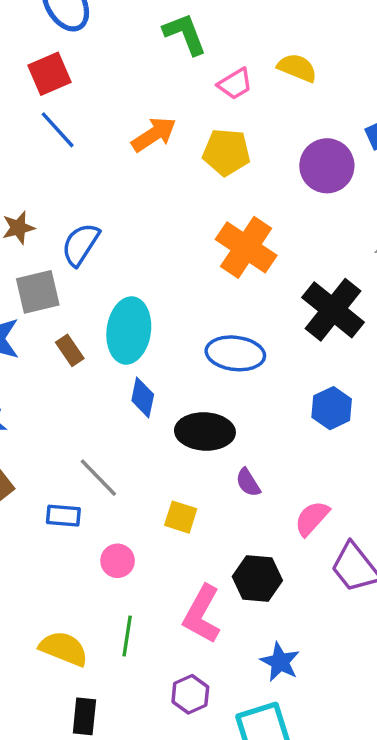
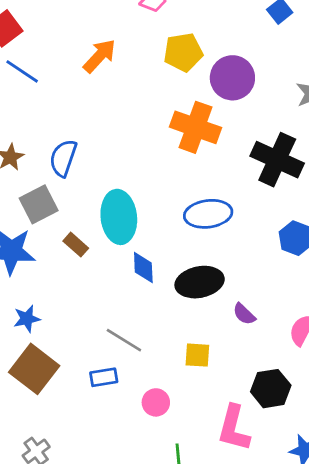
yellow pentagon: (226, 152) -> (183, 52), moved
purple circle: (327, 166) -> (232, 78), moved

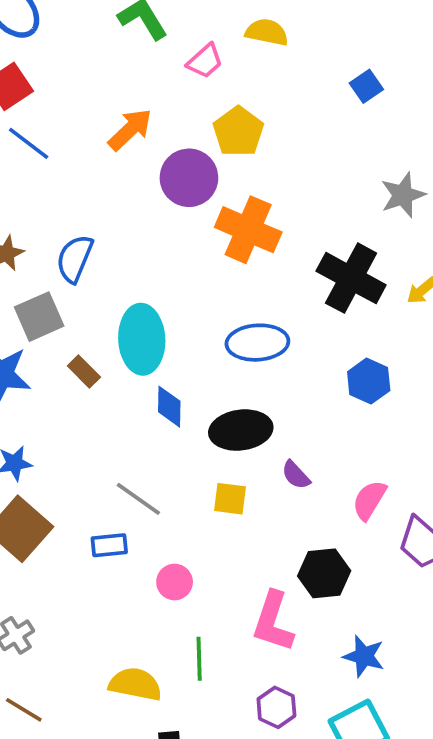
yellow pentagon: (183, 52) -> (238, 132), turned -30
purple circle: (232, 78) -> (189, 178), moved
yellow square: (197, 355) -> (230, 499), moved

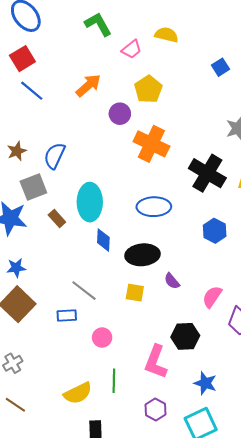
purple circle: (189, 178) -> (120, 114), size x0.7
yellow semicircle: (135, 684) -> (78, 393), turned 140

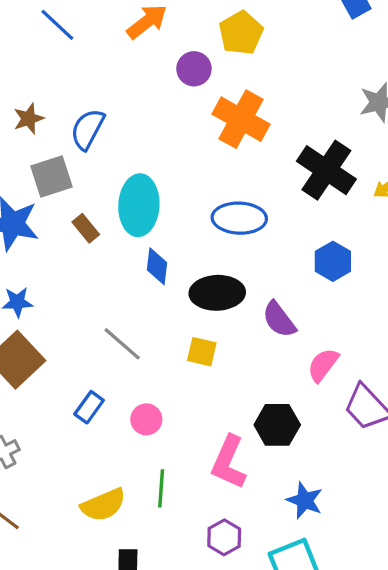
purple semicircle: (172, 281) -> (279, 319), moved, size x1.4
blue rectangle: (67, 316) -> (89, 407), moved, turned -54

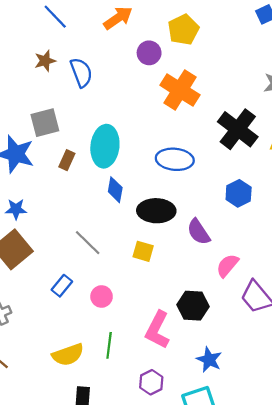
brown star: (29, 119) -> (45, 61), moved
blue semicircle: (88, 129) -> (81, 72), moved, turned 128
brown rectangle: (86, 228) -> (67, 160), turned 60

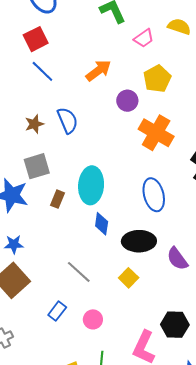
brown star: (45, 61) -> (34, 124), moved
blue ellipse: (175, 159) -> (154, 195), turned 72
yellow square: (143, 251) -> (129, 278), turned 30

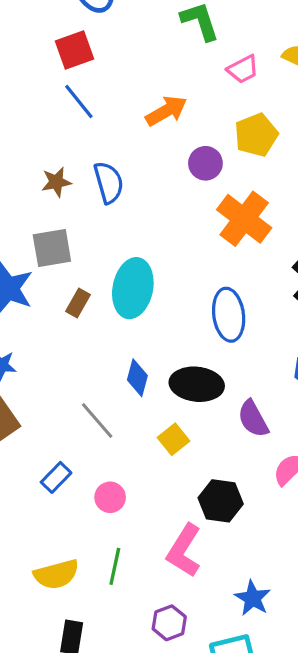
blue diamond: (102, 224) -> (137, 378), moved
black hexagon: (175, 325) -> (221, 501), moved

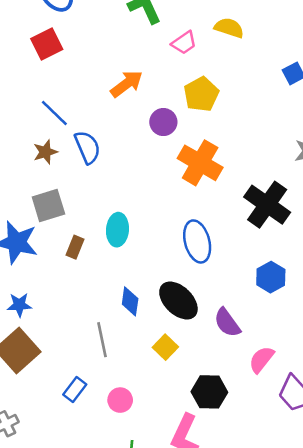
blue line: (79, 101) -> (54, 113), moved
cyan ellipse: (133, 288) -> (117, 230), size x0.7
black ellipse: (197, 384) -> (178, 301), turned 45
gray line: (97, 421) -> (102, 340), turned 36

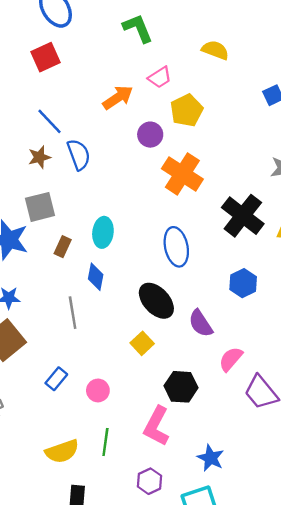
pink trapezoid: (184, 43) -> (160, 77), moved
blue diamond: (130, 301) -> (96, 277), moved
gray line: (102, 340) -> (73, 313), moved

